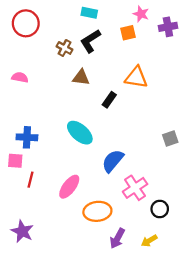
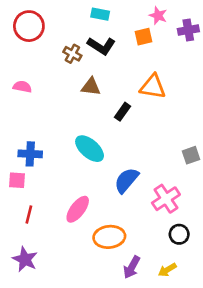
black L-shape: (90, 41) -> (101, 46), turned -115
red line: (30, 180) -> (29, 215), moved
pink cross: (135, 188) -> (166, 199), moved

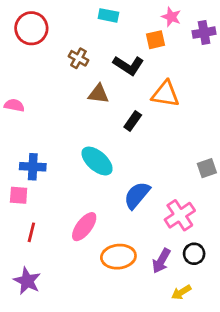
black L-shape: (101, 46) -> (128, 65), moved
pink semicircle: (22, 87) -> (14, 105), moved
purple arrow: (132, 267) -> (161, 261), moved

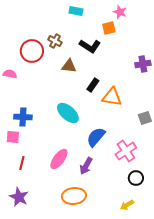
red circle: (31, 28) -> (32, 51), moved
purple cross: (204, 33) -> (143, 64), moved
orange triangle: (166, 94) -> (112, 97), moved
orange ellipse: (118, 257) -> (74, 196), moved
purple arrow: (161, 261) -> (86, 166), moved

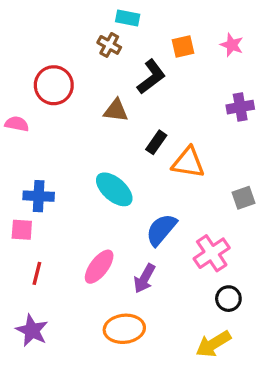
pink star: (120, 12) -> (232, 45), moved
brown cross: (55, 41) -> (109, 45), moved
black L-shape: (90, 46) -> (151, 77), turned -70
yellow arrow: (127, 205) -> (213, 344), size x1.5

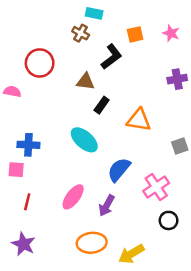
black rectangle: (156, 142) -> (102, 105), moved
yellow arrow: (213, 344) -> (131, 254), moved

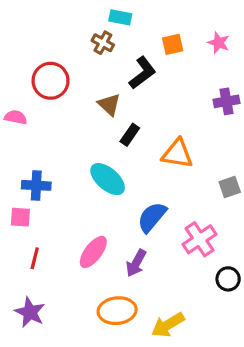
brown triangle: (85, 82) -> (109, 105), turned 36
black circle: (169, 220) -> (228, 279), moved

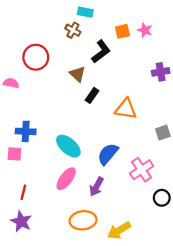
pink star: (219, 43) -> (145, 30), moved
cyan ellipse: (108, 179) -> (68, 146), moved
red line: (35, 258) -> (23, 192), moved

